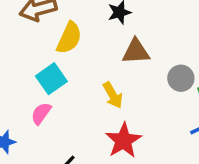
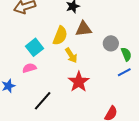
yellow semicircle: (69, 38) -> (60, 36), moved
pink semicircle: (41, 113) -> (29, 68), turned 40

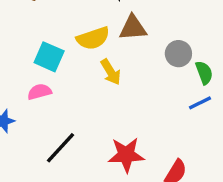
yellow semicircle: (60, 36) -> (93, 38), turned 48
cyan square: (34, 47) -> (49, 57), turned -30
red star: (79, 82) -> (126, 155), moved, turned 30

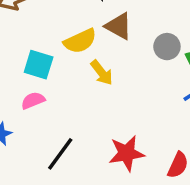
brown triangle: (133, 28) -> (119, 26), turned 40

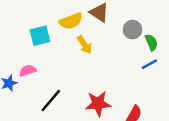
cyan square: (39, 65) -> (40, 36), turned -35
pink semicircle: (33, 100) -> (28, 70), moved

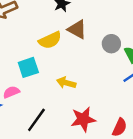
cyan square: (40, 36) -> (28, 67), moved
yellow arrow: (85, 45) -> (66, 83), moved, turned 144

